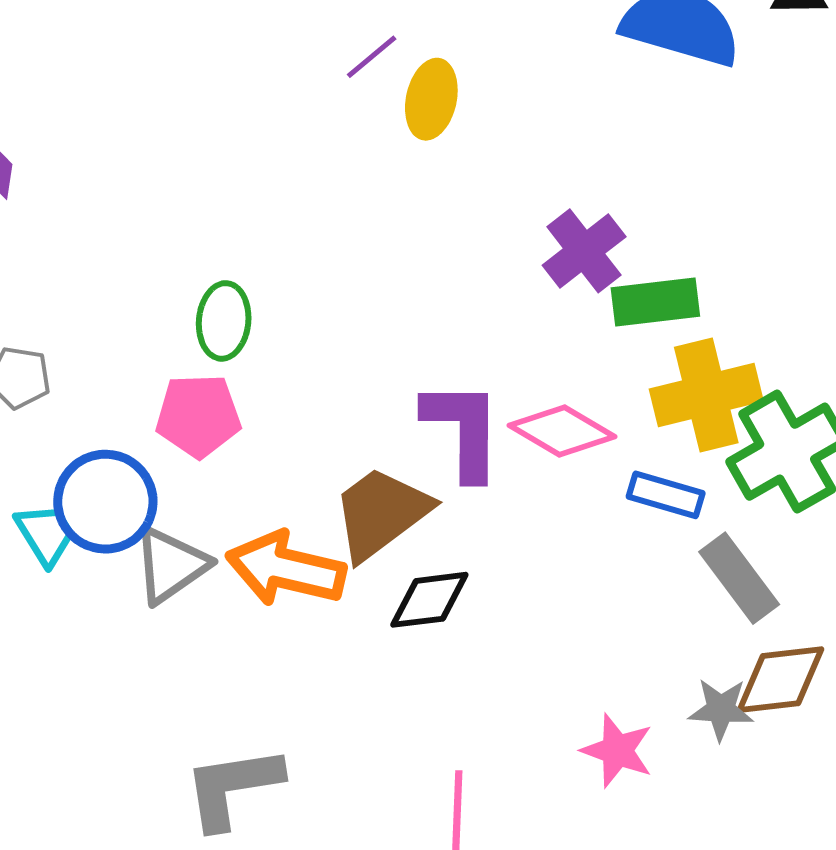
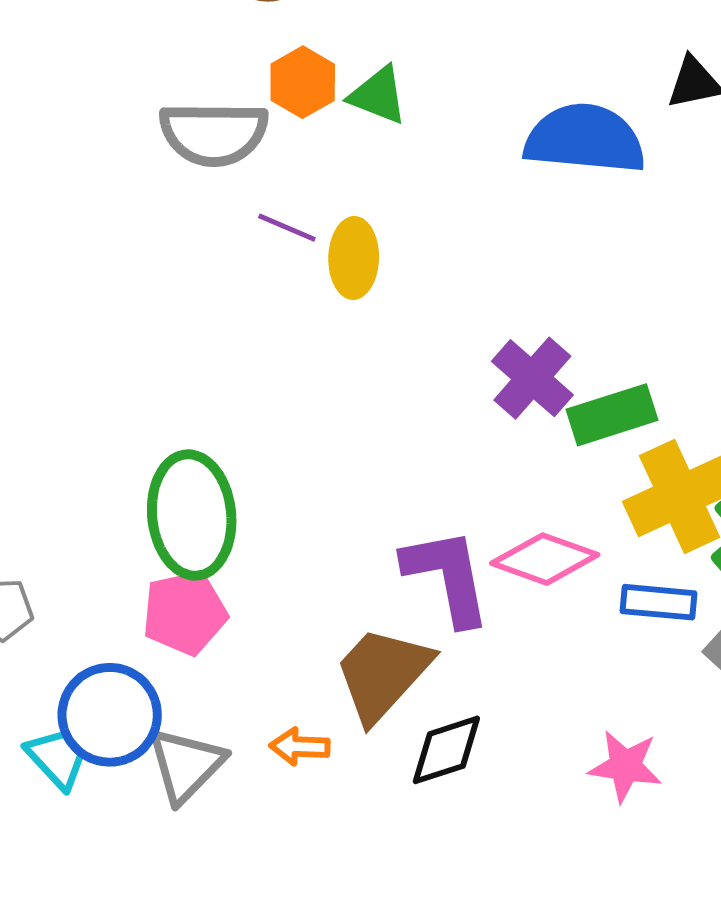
purple line: (372, 57) -> (287, 228), turned 74
green ellipse: (224, 321) -> (192, 515), size x1.6
orange arrow: (286, 569) -> (300, 747), size x0.5
pink star: (617, 751) -> (625, 766), moved

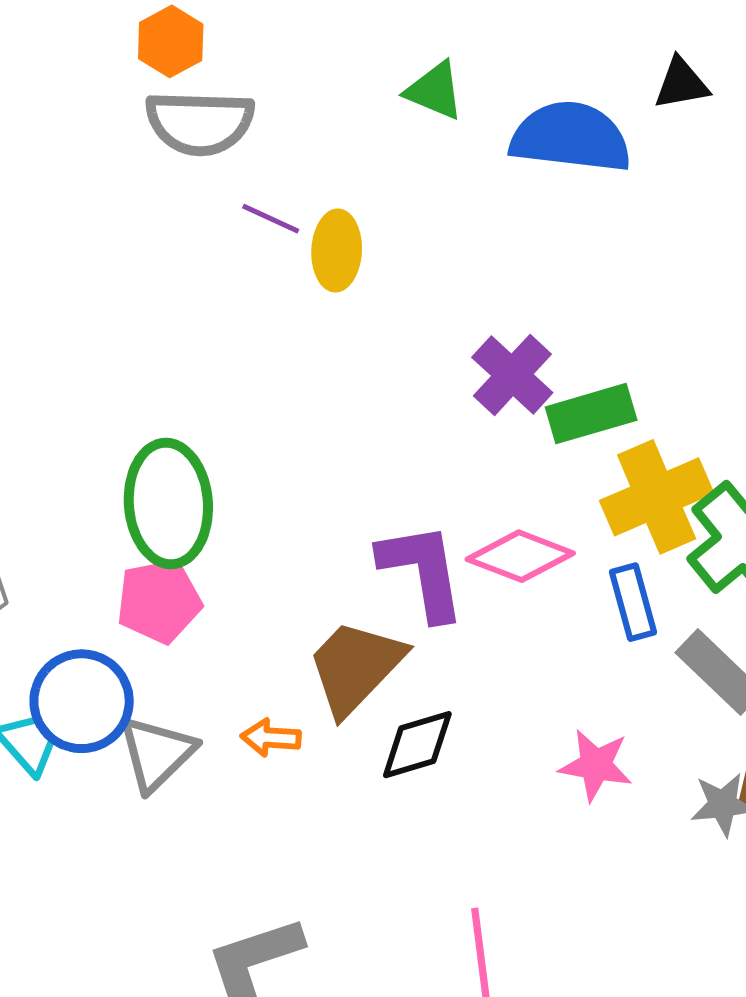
orange hexagon: (303, 82) -> (171, 41), moved
green triangle: (378, 95) -> (435, 91), moved
blue rectangle: (659, 602) -> (633, 602), turned 68

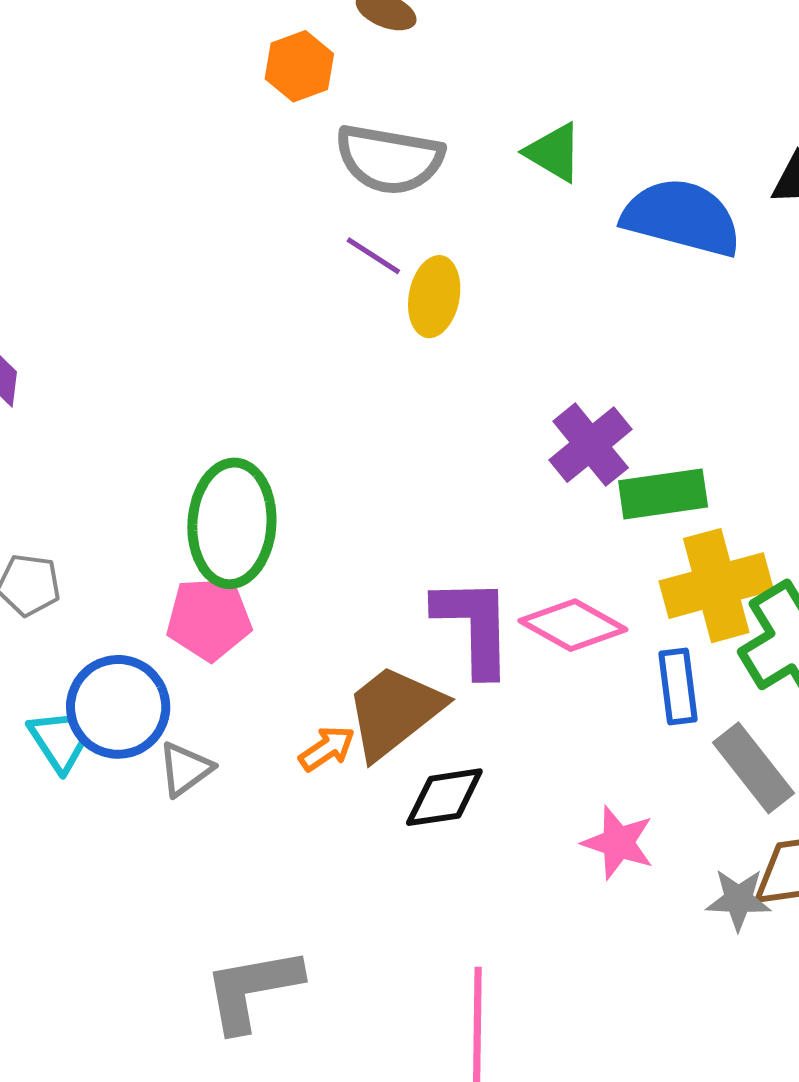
gray semicircle: (200, 123) -> (389, 159), moved
orange arrow: (271, 738) -> (327, 748), moved, turned 134
gray triangle: (157, 753) -> (185, 769), size x0.7

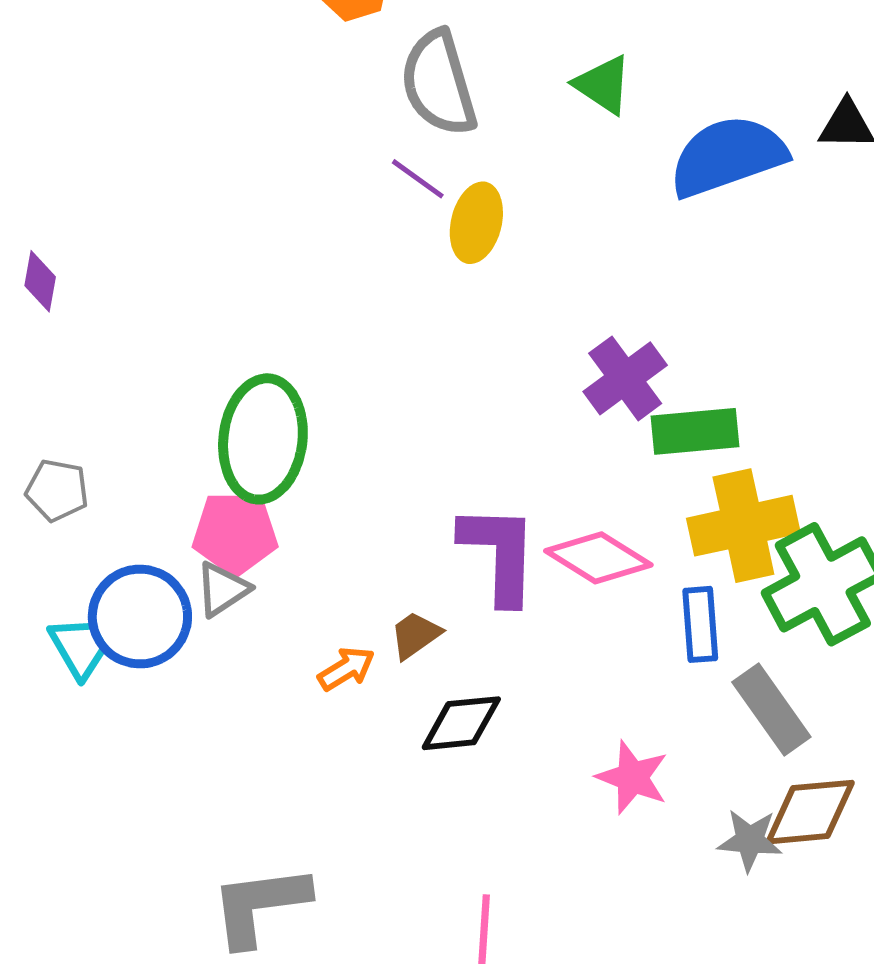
gray semicircle: (389, 159) -> (439, 83), turned 61
blue semicircle: (682, 217) -> (728, 156), turned -37
brown trapezoid: (394, 712) -> (415, 635), size x0.5
gray triangle: (185, 769) -> (222, 589), moved

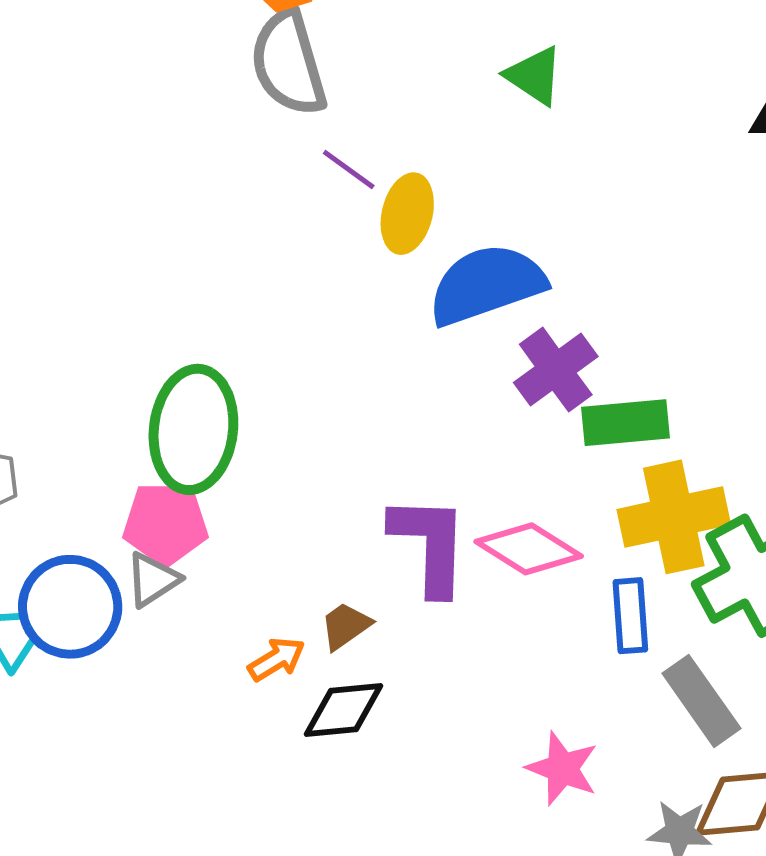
gray semicircle: (439, 83) -> (288, 63), moved
blue semicircle: (728, 156) -> (487, 284), moved
black diamond: (461, 723) -> (343, 710), moved

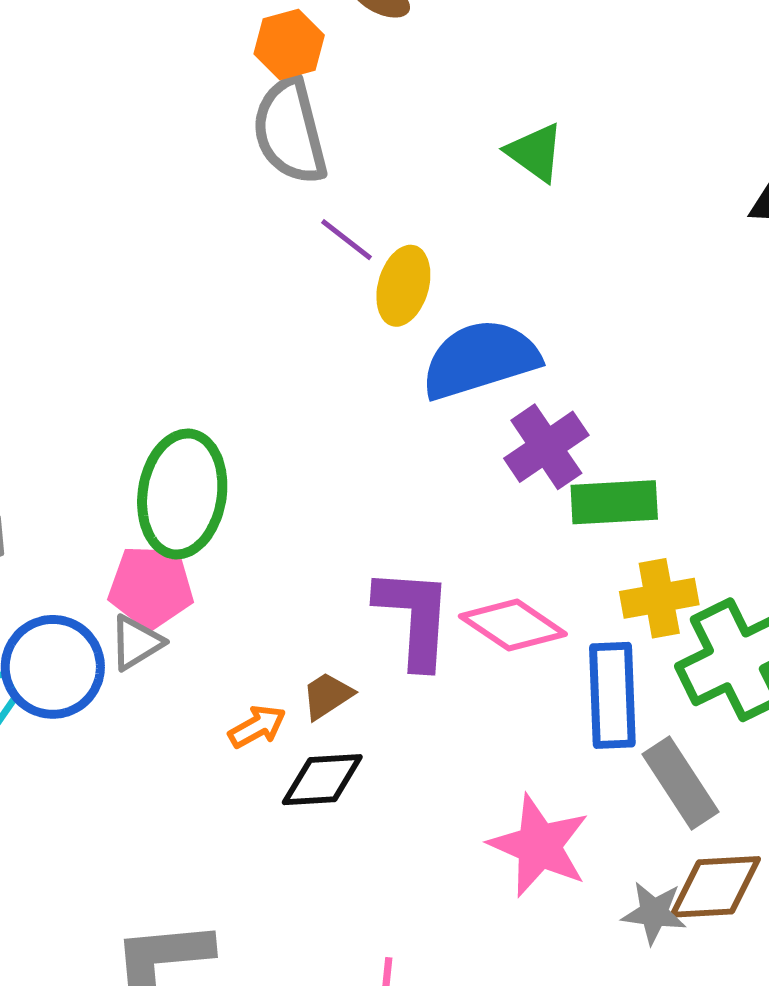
yellow cross: (674, 517) -> (659, 598), size x0.7
blue rectangle: (630, 616) -> (612, 695), size x1.4
pink star: (562, 769) -> (539, 846), size x1.4

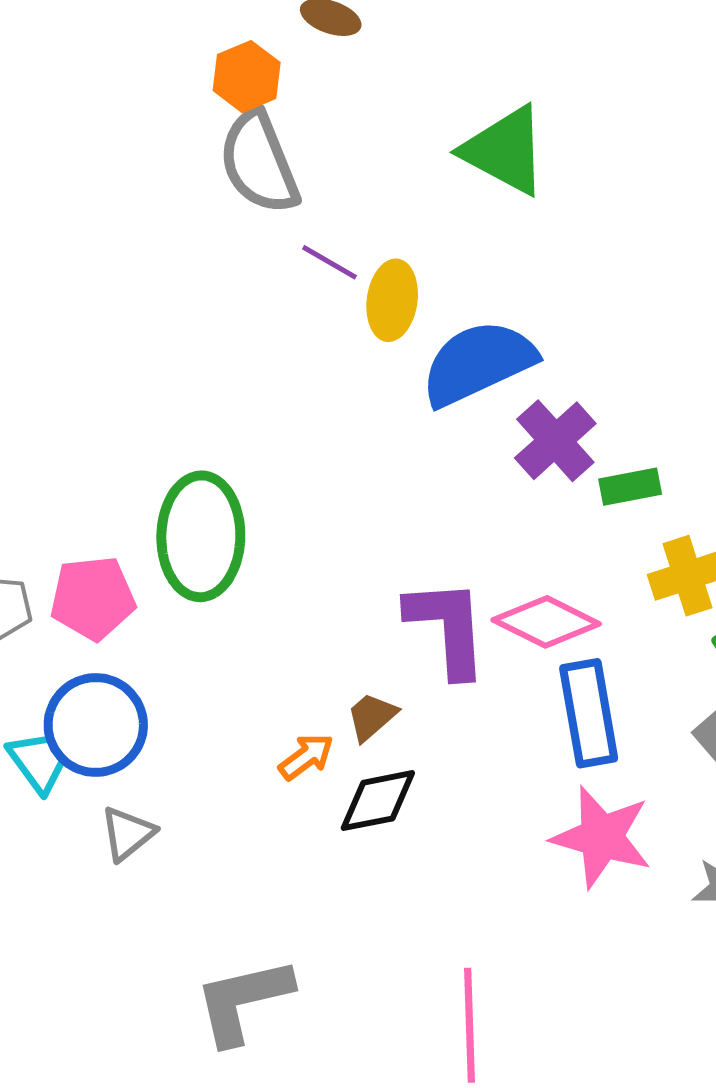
green triangle: (535, 152) -> (505, 150), size x1.5
green rectangle: (614, 502) -> (630, 487), size x0.7
pink pentagon: (151, 587) -> (93, 598), moved
gray triangle: (136, 643) -> (127, 834), moved
blue rectangle: (612, 695) -> (589, 713), moved

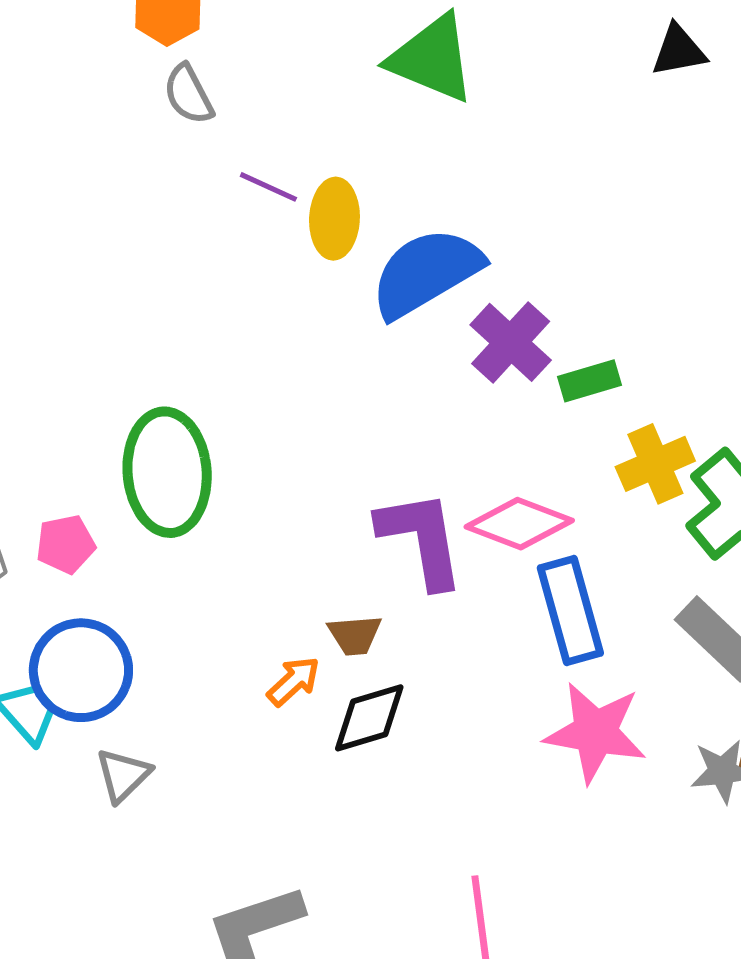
gray semicircle: (259, 162) -> (188, 94), size x0.6
pink pentagon: (93, 598) -> (66, 544), size x0.7
brown trapezoid: (372, 717) -> (355, 635), turned -138

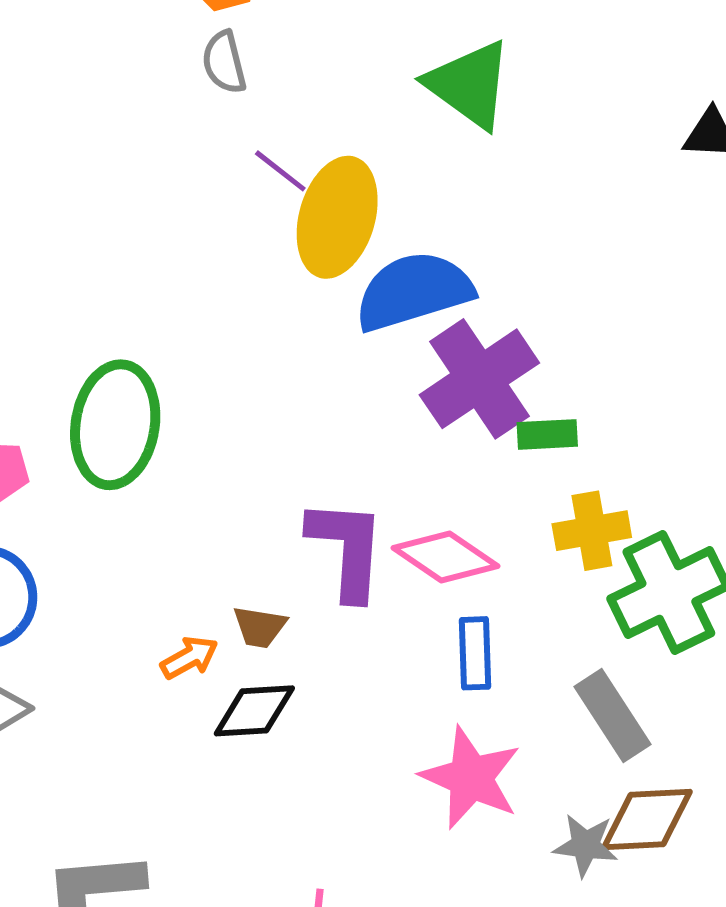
yellow ellipse: (334, 219) -> (337, 217), size x1.5
purple cross: (511, 342) -> (479, 379), size x1.4
blue rectangle: (570, 610) -> (475, 653), size x0.7

